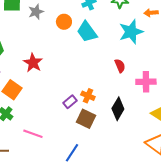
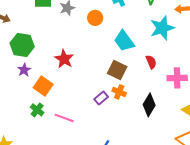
cyan trapezoid: (87, 32) -> (124, 41), moved
brown square: (86, 119) -> (117, 70), moved
pink line: (33, 134) -> (64, 118), moved

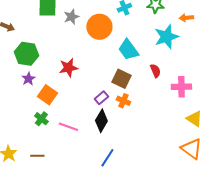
orange circle: (95, 18) -> (99, 27), size x1.6
red star: (64, 59) -> (68, 68), turned 30
purple rectangle: (101, 98) -> (101, 98), moved
black diamond: (149, 105) -> (101, 121), moved

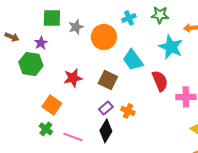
cyan star: (166, 37) -> (171, 47), turned -30
red semicircle: (155, 71) -> (160, 81), size x1.5
purple star: (28, 79) -> (41, 43), moved
brown square: (121, 79) -> (108, 80), moved

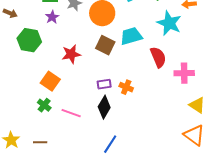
purple star: (41, 43) -> (52, 17), moved
cyan trapezoid: (133, 60) -> (131, 36), turned 110
brown square: (108, 80) -> (105, 45), moved
purple rectangle: (106, 108) -> (104, 84), turned 32

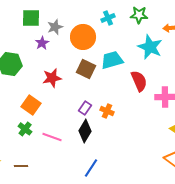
purple star: (52, 17) -> (42, 43), moved
purple rectangle: (104, 84) -> (85, 108), turned -48

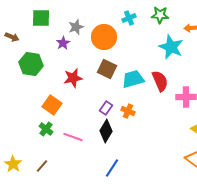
green square: (31, 18) -> (41, 18), moved
cyan trapezoid: (112, 60) -> (133, 79), moved
brown line: (21, 166) -> (42, 166), turned -48

